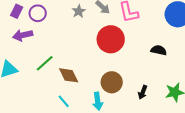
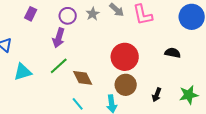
purple circle: (38, 13) -> (68, 16), moved
purple arrow: (23, 35) -> (59, 38), moved, turned -60
red circle: (111, 39) -> (125, 57), moved

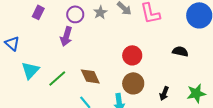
red circle: (125, 57) -> (132, 55), size x0.7
green line: (59, 66) -> (57, 78), moved
cyan triangle: (23, 72) -> (30, 70), turned -30

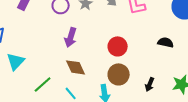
purple arrow: (66, 36) -> (71, 37), moved
green line: (57, 78) -> (43, 84), moved

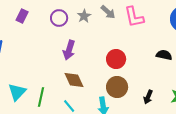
cyan triangle: (16, 61) -> (17, 92), moved
green line: (43, 84) -> (41, 97), turned -36

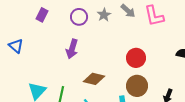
purple arrow: (69, 50) -> (72, 49), moved
brown diamond: (74, 80) -> (94, 79), turned -50

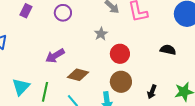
gray star: (104, 15) -> (101, 34), moved
purple arrow: (72, 49) -> (55, 56), moved, turned 42

